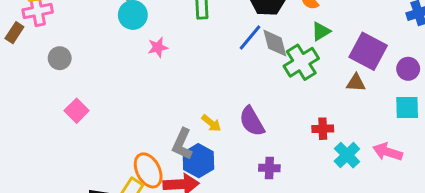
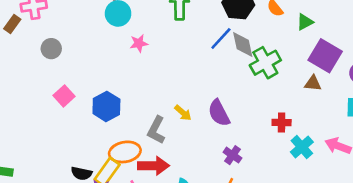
green triangle: (321, 31) -> (305, 22), moved
blue hexagon: (198, 161) -> (106, 106), moved
purple cross: (269, 168) -> (232, 155), turned 30
orange ellipse: (148, 170) -> (125, 152), turned -76

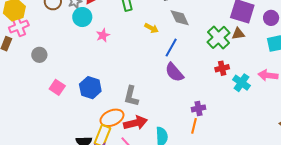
blue line: (221, 39) -> (171, 48), moved
green cross: (265, 63) -> (219, 37), moved
yellow arrow: (183, 113) -> (151, 28), moved
purple cross: (232, 155) -> (198, 108), moved, turned -32

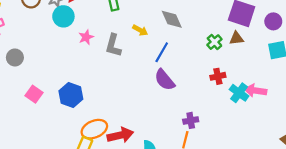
green cross: (219, 37) -> (214, 42), size x0.6
pink arrow: (268, 75) -> (256, 91), moved
gray L-shape: (131, 96) -> (113, 45), moved

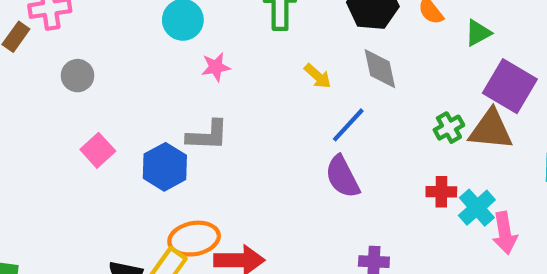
brown triangle: (237, 38) -> (491, 130), size x1.6
gray L-shape: (113, 45) -> (208, 135), moved, turned -115
pink arrow: (256, 91) -> (505, 233), turned -120
cyan cross: (239, 93) -> (477, 208), moved

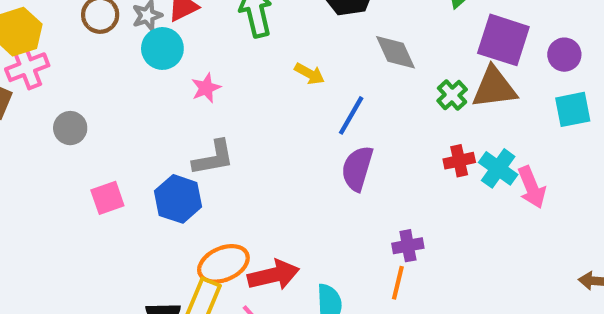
gray diamond: (380, 69) -> (395, 52), moved
pink square: (98, 150) -> (107, 198), turned 36
purple semicircle: (342, 177) -> (357, 168), turned 57

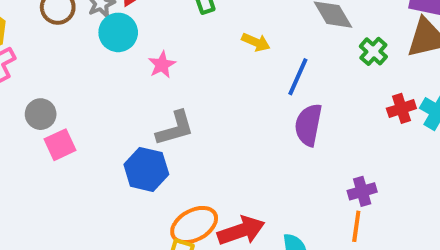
green cross: (452, 95) -> (373, 51), moved
pink square: (107, 198) -> (60, 145), moved

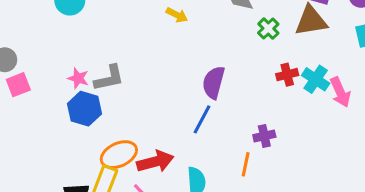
pink star: (162, 65) -> (78, 78), moved, turned -30
blue line: (298, 77) -> (202, 119), moved
purple cross: (362, 191) -> (264, 136), moved

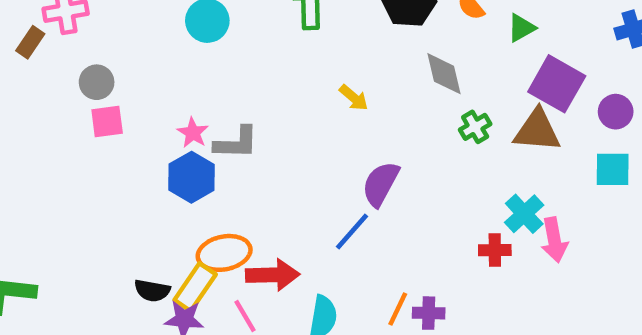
yellow arrow: (177, 15) -> (354, 98), moved
red cross: (287, 75) -> (495, 250), moved
purple cross: (264, 136) -> (429, 313), moved

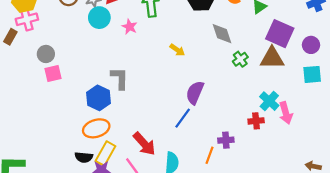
pink star: (193, 133) -> (130, 27), moved
gray L-shape: (236, 143) -> (120, 78), turned -85
orange ellipse: (224, 253) -> (96, 128), moved
red arrow: (273, 275) -> (144, 144), turned 55
purple cross: (429, 313) -> (226, 140), moved

